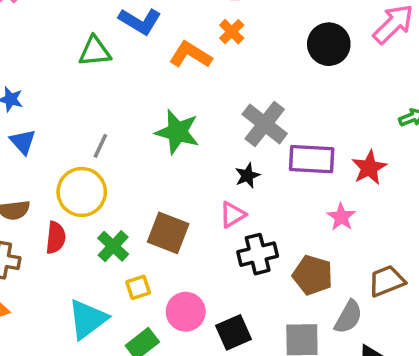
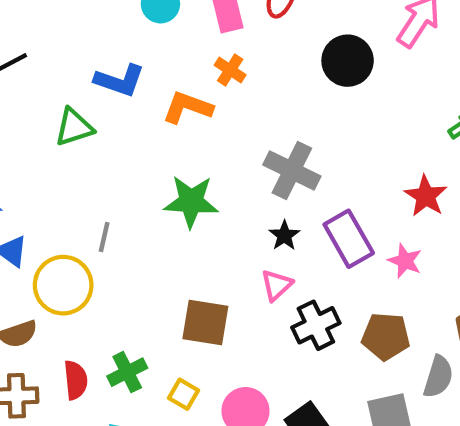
purple rectangle: (312, 159) -> (349, 239), moved, turned 69
yellow circle: (82, 192) -> (63, 285), moved
red semicircle: (56, 238) -> (76, 380), moved
green cross: (113, 246) -> (127, 372), moved, turned 32
yellow square: (138, 287) -> (183, 394), turned -30

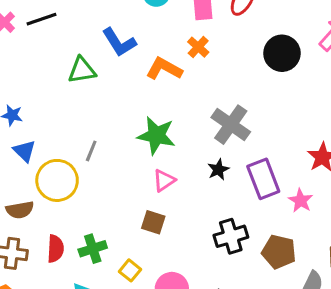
blue L-shape: (120, 81) -> (119, 42), turned 30
pink triangle: (277, 285) -> (164, 180), moved
brown square: (205, 323) -> (153, 222), size x0.7

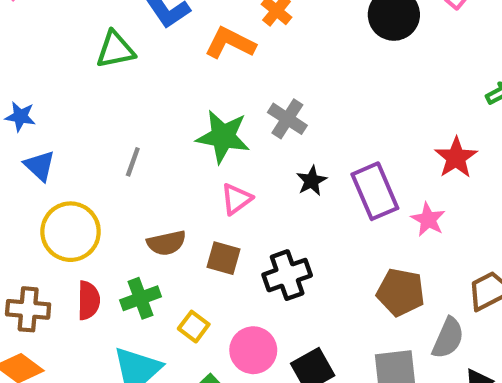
gray cross: (231, 125) -> (287, 119), moved, size x0.7
yellow circle: (57, 180) -> (71, 232), moved
brown semicircle: (20, 210) -> (166, 243), moved
black cross: (231, 236) -> (287, 275), moved

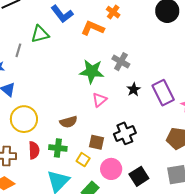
gray line: (133, 162) -> (18, 50), moved
brown square: (224, 258) -> (97, 142), moved
green cross: (140, 298) -> (58, 148), turned 30

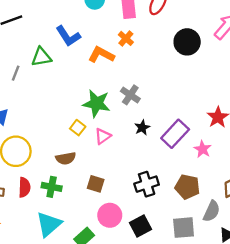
purple rectangle: (163, 93) -> (175, 134), turned 65
black cross: (125, 133) -> (147, 184), moved
yellow square: (83, 160) -> (78, 128), moved

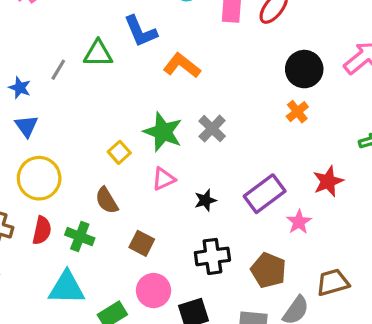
orange cross: (126, 38) -> (297, 112), moved
yellow square: (78, 128) -> (119, 152), moved
black star: (142, 128) -> (205, 200), moved
brown semicircle: (66, 158) -> (107, 200), turned 60
cyan triangle: (49, 224) -> (67, 288), turned 32

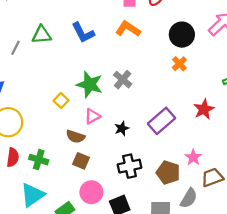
blue L-shape: (141, 31) -> (83, 33), moved
orange L-shape: (182, 65) -> (128, 29), moved
brown semicircle: (107, 200) -> (75, 137), moved, turned -36
pink star: (299, 222) -> (193, 157), moved
cyan triangle: (67, 288) -> (32, 195), turned -32

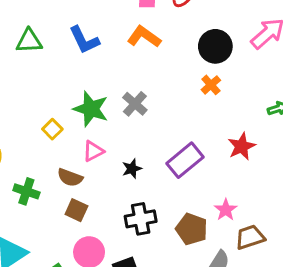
green cross: (39, 160) -> (26, 191), moved

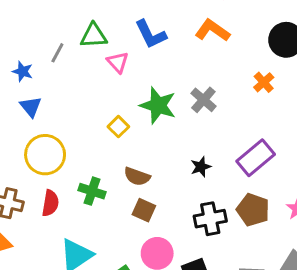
orange cross: (211, 85) -> (264, 82), moved
pink triangle: (93, 151) -> (118, 62), moved, turned -45
brown pentagon: (192, 229) -> (253, 210), moved

